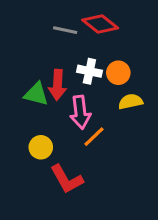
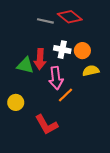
yellow circle: (41, 147) -> (16, 102), moved

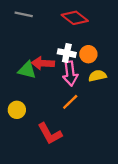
gray line: (45, 21) -> (24, 14), moved
red arrow: (40, 59) -> (43, 63), turned 90
pink arrow: (56, 78) -> (70, 73), moved

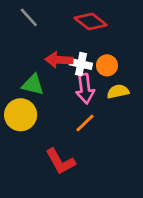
gray line: (24, 14) -> (29, 17), turned 36
red arrow: (43, 63) -> (59, 60), moved
yellow circle: (17, 110) -> (21, 115), moved, size x1.5

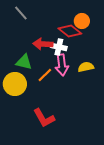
red diamond: (91, 21) -> (70, 31), moved
orange circle: (107, 65) -> (82, 21), moved
orange line: (85, 123) -> (45, 75), moved

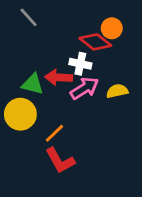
red arrow: (43, 44) -> (59, 77), moved
pink arrow: (62, 65) -> (84, 88), turned -115
orange line: (45, 75) -> (54, 133), moved

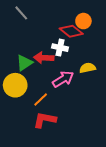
green triangle: (33, 84) -> (24, 63), turned -48
pink arrow: (84, 88) -> (63, 79), moved
red L-shape: (60, 161) -> (45, 120), turned 130

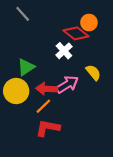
white cross: (60, 48) -> (64, 51), turned 35
red arrow: (44, 58) -> (47, 89), moved
yellow semicircle: (88, 68) -> (93, 73), turned 63

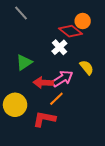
yellow circle: (16, 91) -> (15, 105), moved
orange line: (43, 106) -> (56, 99), moved

